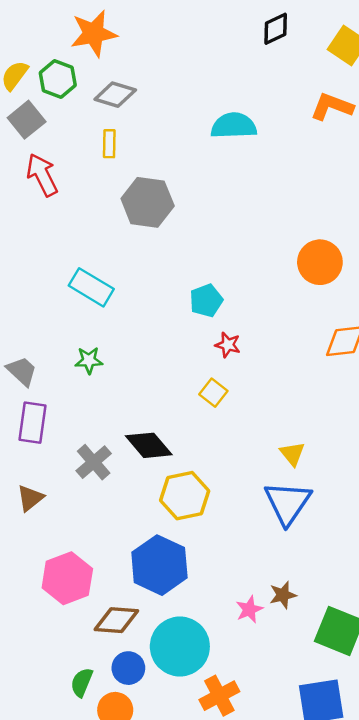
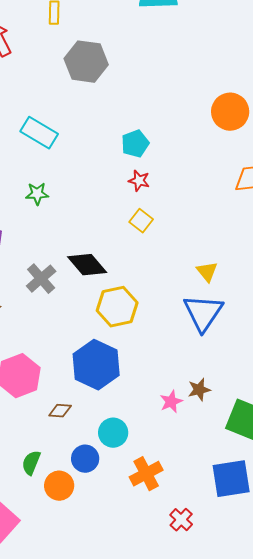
red star: (228, 345) -> (139, 181), moved
brown diamond: (116, 620) -> (60, 411), size x0.6
cyan circle: (180, 646) -> (113, 433), size x0.6
blue circle: (128, 668) -> (85, 459), moved

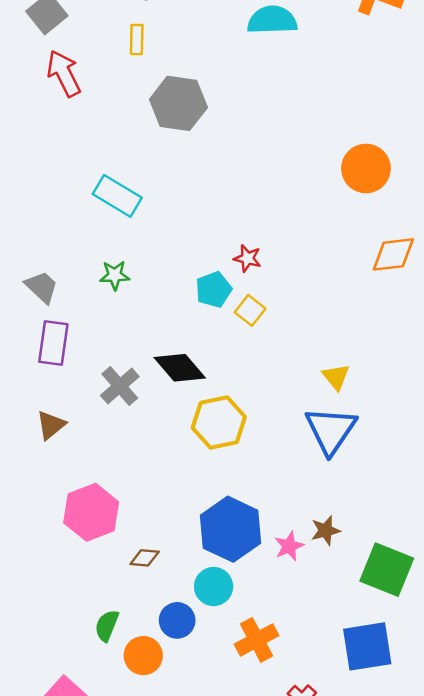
cyan pentagon: (135, 144) -> (214, 290), moved
blue hexagon: (96, 365) -> (231, 529), moved

